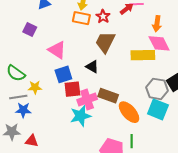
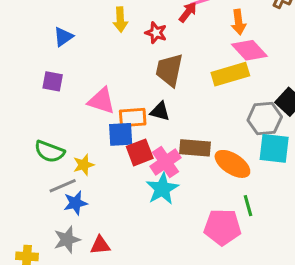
orange rectangle: (81, 18) -> (133, 118), moved
blue square: (63, 74) -> (121, 134), turned 30

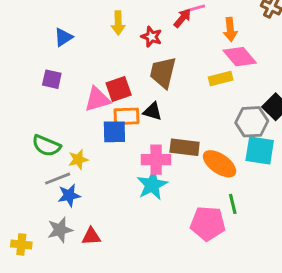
yellow rectangle: (230, 74) -> (221, 79), size x0.7
pink triangle: (101, 101) -> (97, 99), turned -36
red square: (140, 152) -> (119, 89), moved
pink cross: (166, 162) -> (156, 160), turned 32

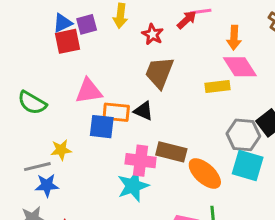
purple square: (52, 79) -> (87, 24), moved, turned -36
red square: (119, 89) -> (67, 41), moved
green semicircle: (46, 146) -> (32, 103), moved

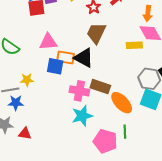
black triangle: (143, 111) -> (84, 58), size x1.5
cyan star: (133, 186) -> (82, 116), moved

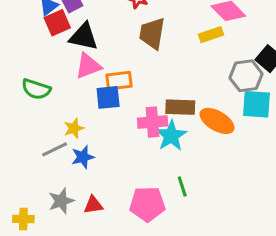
black triangle: (84, 58) -> (84, 37), moved
blue star: (16, 103) -> (83, 157), moved
cyan star: (82, 116) -> (171, 136), moved
green line: (125, 132) -> (182, 187), moved
pink pentagon: (105, 141) -> (147, 204), moved

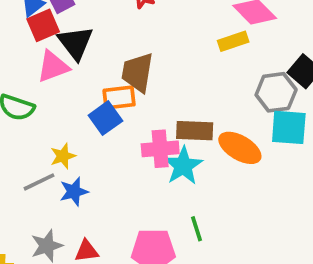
brown trapezoid: (152, 33) -> (137, 72), moved
black triangle: (84, 37) -> (75, 43), turned 40
pink triangle: (88, 66) -> (53, 67), moved
blue square: (108, 97) -> (105, 118), turned -30

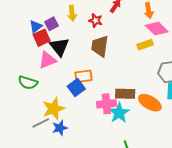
brown trapezoid: (137, 72) -> (100, 46), moved
yellow star: (63, 156) -> (54, 109), size x1.6

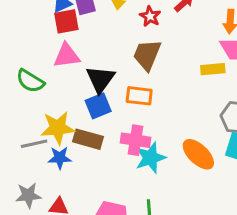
black triangle: (59, 47) -> (100, 79), moved
orange rectangle: (84, 76) -> (139, 96), moved
brown rectangle: (125, 94) -> (88, 139), moved

